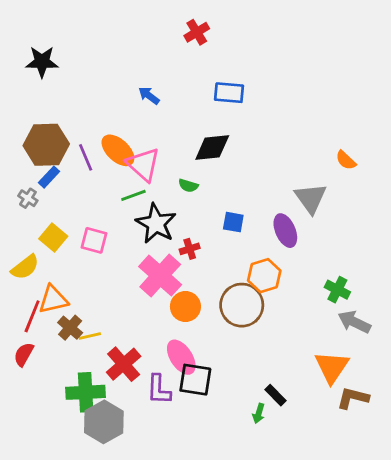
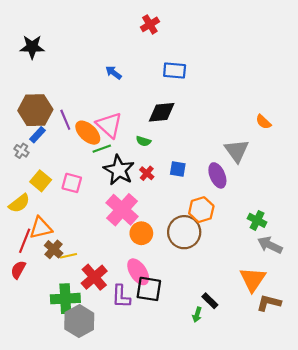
orange ellipse: (118, 150) -> (88, 133), moved
red cross: (190, 249) -> (147, 173), moved, turned -32

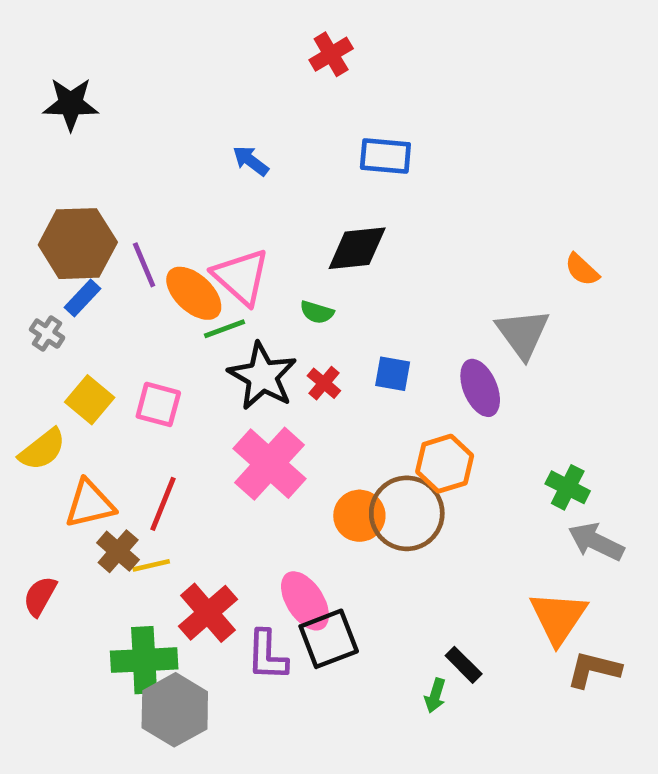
orange circle: (141, 233) -> (359, 516), moved
red line: (25, 241) -> (163, 504), moved
black square: (149, 289) -> (329, 639), turned -30

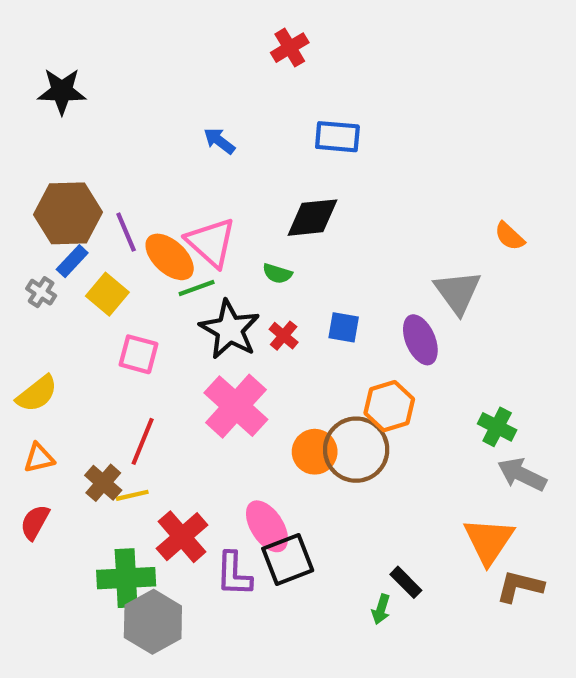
yellow square: (90, 400) -> (107, 294), moved
orange triangle: (90, 504) -> (39, 458), moved, size x0.7

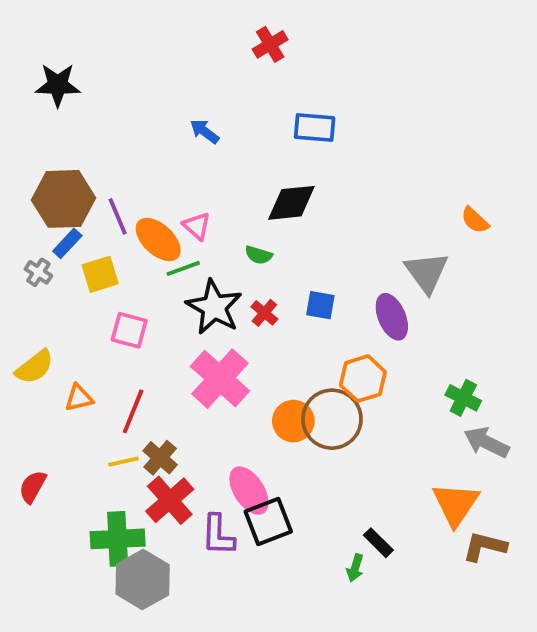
pink triangle: (211, 242) -> (197, 226), size x0.6
yellow square: (107, 294) -> (100, 274), turned 33
orange triangle: (39, 458) -> (79, 398), moved
brown cross: (103, 483) -> (160, 458), moved

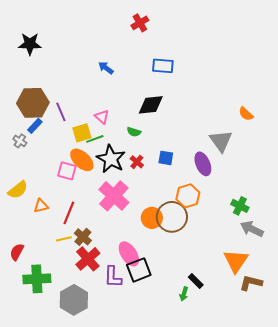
orange ellipse: (158, 239) -> (82, 160), moved
yellow square: (100, 274) -> (82, 133), moved
green cross: (118, 539) -> (37, 279), moved

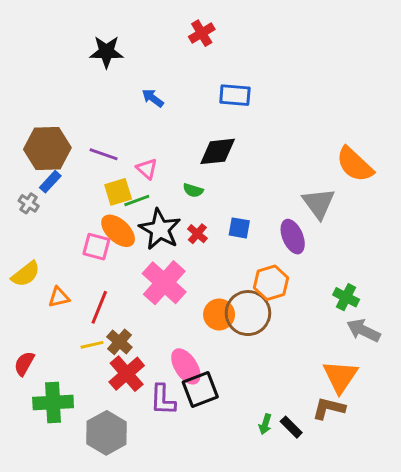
black star: (30, 44) -> (106, 52), moved
purple line: (61, 112) -> (104, 154), moved, turned -48
orange semicircle: (246, 114) -> (355, 164), size x1.8
black rectangle: (196, 281) -> (291, 427), moved
brown L-shape: (251, 283) -> (329, 408), moved

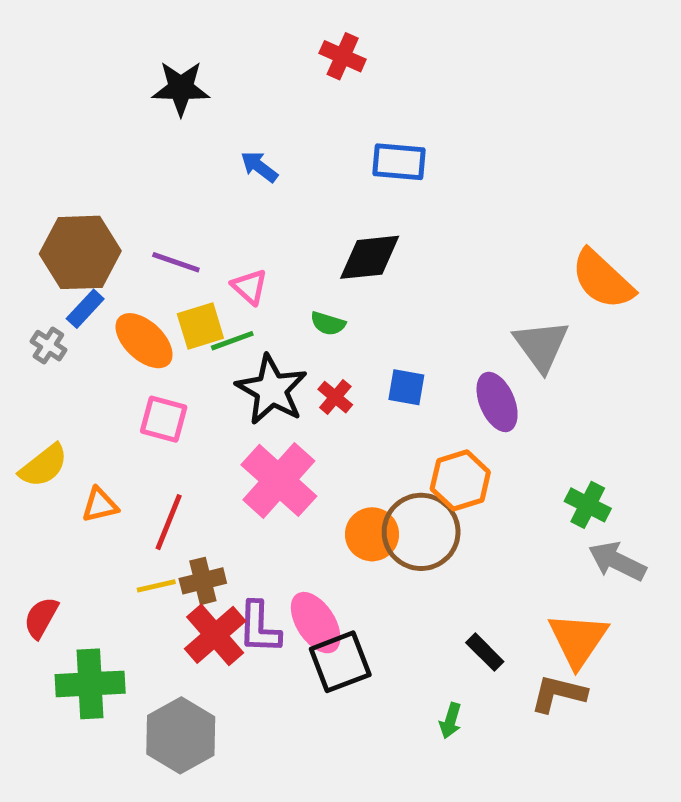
red cross: (202, 33) -> (343, 56), turned -35
orange ellipse: (118, 231) -> (144, 341), moved
brown cross: (119, 342) -> (203, 581), turned 35
purple L-shape: (163, 400) -> (259, 628), moved
black rectangle: (291, 427) -> (485, 652), moved

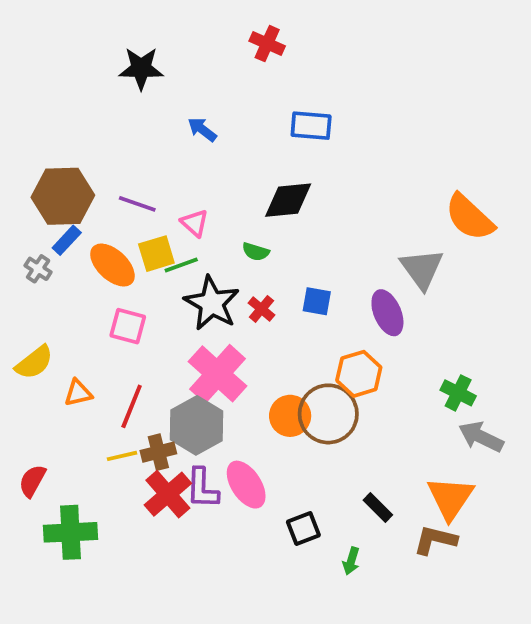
black square: (340, 662) -> (303, 529), moved, size x0.7
gray hexagon: (181, 735) -> (196, 425), moved

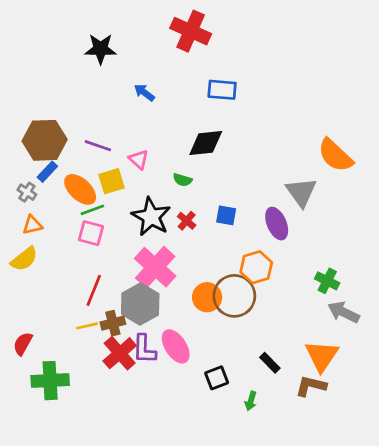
red cross: (267, 44) -> (191, 31), size x1.6
green line: (181, 265) -> (92, 210), moved
orange triangle: (78, 393) -> (32, 225), moved

